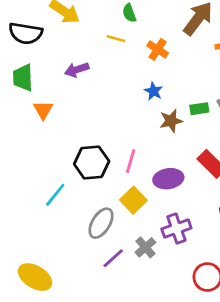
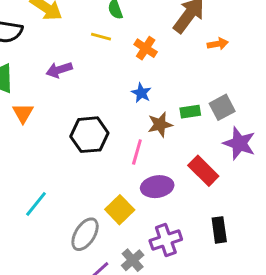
pink line: (131, 161) -> (137, 152), moved
black hexagon: (92, 163) -> (89, 135), moved

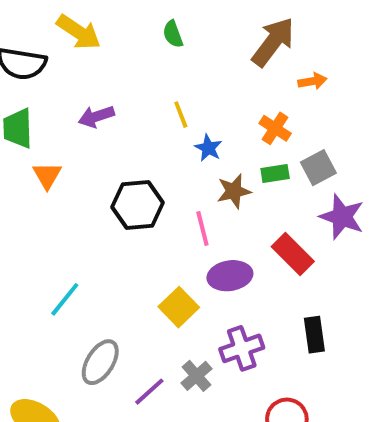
yellow line: (101, 37) -> (181, 115), moved, turned 54
orange cross: (146, 48) -> (275, 128), moved
pink line: (137, 152) -> (202, 229), turned -30
gray ellipse: (85, 234) -> (100, 362), moved

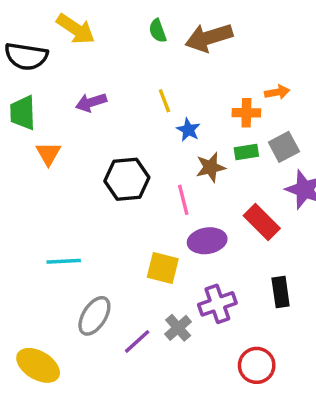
brown arrow: (273, 42) -> (209, 38), moved, turned -144
orange arrow: (312, 81) -> (277, 92), moved
orange cross: (275, 128) -> (246, 113), turned -32
cyan line: (65, 299) -> (64, 261), turned 48
yellow square: (179, 307) -> (163, 268), turned -32

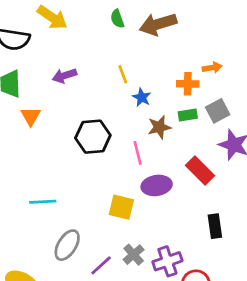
purple cross: (217, 304) -> (167, 261), moved

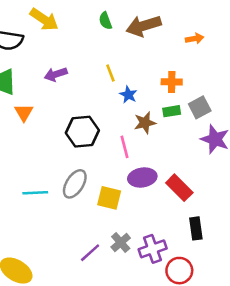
orange arrow: (212, 68) -> (195, 39), moved
red rectangle: (200, 171) -> (179, 188), moved
black rectangle: (215, 226) -> (196, 228), moved
gray ellipse: (67, 245) -> (75, 184), moved

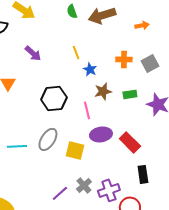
purple arrow: (56, 74) -> (33, 53), turned -120
gray square: (200, 107) -> (150, 63), moved
green rectangle: (172, 111) -> (130, 94), moved

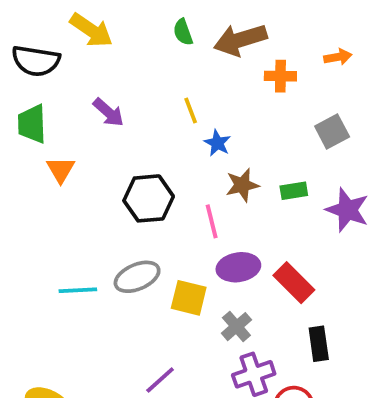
orange arrow: (142, 25) -> (338, 57), moved
orange cross: (124, 59) -> (280, 76), moved
gray ellipse: (48, 139) -> (137, 277), turned 35
gray cross: (84, 185) -> (236, 327), moved

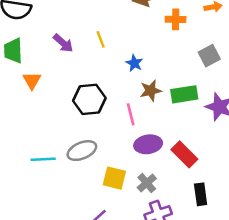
yellow line: (191, 110) -> (101, 39), moved
green rectangle: (294, 191) -> (184, 94), size x1.5
yellow square: (189, 298) -> (114, 178), moved

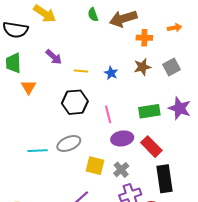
yellow line: (101, 39) -> (81, 71), moved, turned -64
brown star: (151, 91) -> (142, 67), moved
green rectangle: (184, 94) -> (149, 111), moved
black rectangle: (201, 194) -> (164, 179), size x1.5

